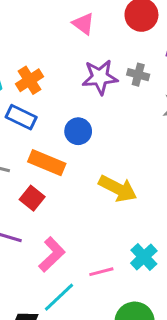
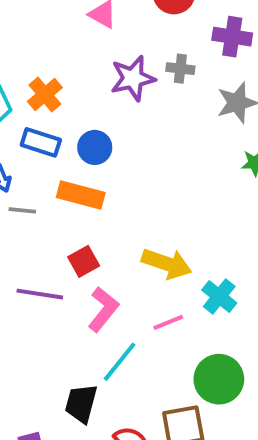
blue circle: (78, 131) -> (95, 147), moved
yellow arrow: (118, 189) -> (167, 264), moved
red square: (32, 198) -> (84, 261), moved, turned 30

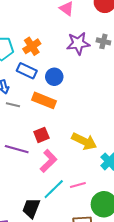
pink line: (168, 322) -> (78, 185), moved

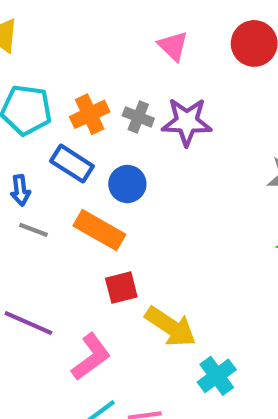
gray cross: (103, 41) -> (138, 117), moved
red square: (41, 135) -> (121, 288), moved

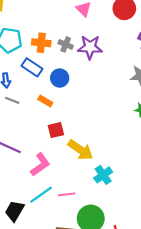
orange cross: (90, 114) -> (41, 43), turned 30
orange rectangle: (99, 230) -> (45, 101), size x0.6

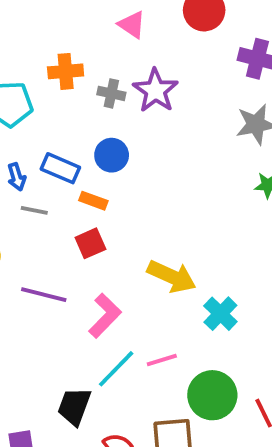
orange cross: (41, 43) -> (66, 71), moved
purple star: (90, 47) -> (155, 91), turned -30
blue rectangle: (32, 67) -> (60, 168), moved
red square: (56, 130) -> (90, 243), moved

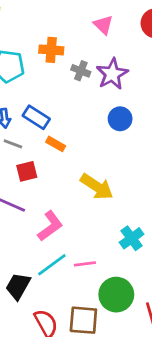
blue circle: (112, 155) -> (120, 119), moved
red square: (90, 243) -> (27, 171), moved
yellow arrow: (172, 276) -> (97, 187), moved

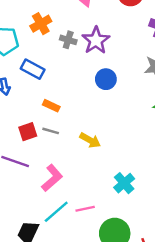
orange cross: (51, 50) -> (41, 24), turned -30
blue rectangle: (36, 117) -> (33, 69), moved
gray line: (13, 144) -> (51, 131), moved
yellow arrow: (97, 187) -> (90, 140), size x0.7

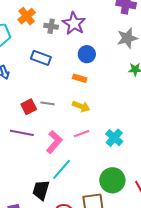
blue rectangle: (33, 69) -> (41, 58), moved
orange rectangle: (51, 106) -> (80, 78), moved
pink line: (85, 209) -> (81, 134), moved

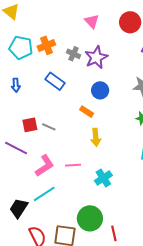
orange cross: (27, 16) -> (46, 45), moved
yellow arrow: (81, 106) -> (96, 137), moved, turned 48

